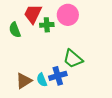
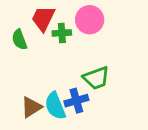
green trapezoid: (73, 59) -> (96, 78), turned -60
cyan semicircle: (42, 80) -> (55, 106), size x1.5

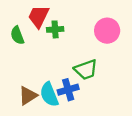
pink circle: (90, 20) -> (107, 31), moved

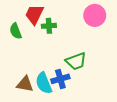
pink circle: (107, 31) -> (95, 15), moved
brown triangle: (28, 96) -> (25, 84), turned 42

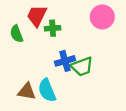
blue cross: (60, 79) -> (65, 61), moved

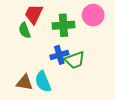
green cross: (53, 28) -> (63, 25), moved, size x1.5
green semicircle: (16, 34) -> (25, 30), moved

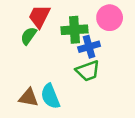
green semicircle: (25, 30) -> (29, 36), turned 56
blue cross: (59, 55) -> (89, 47), moved

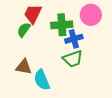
brown triangle: (29, 97) -> (24, 67), moved

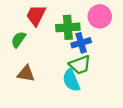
green semicircle: (24, 30) -> (18, 40), moved
cyan semicircle: (42, 80) -> (71, 80), moved

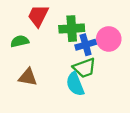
pink circle: (100, 16) -> (109, 39), moved
green semicircle: (18, 40) -> (20, 41), turned 42

